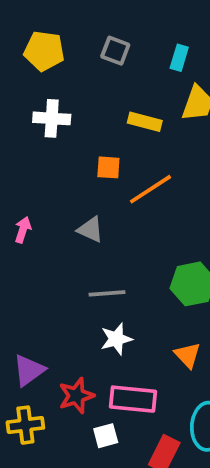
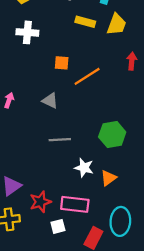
yellow rectangle: (145, 122) -> (85, 22), moved
white star: (116, 339) -> (84, 168), moved, turned 30
orange triangle: (188, 355) -> (108, 178), turned 36

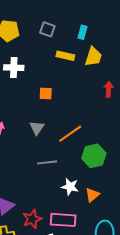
orange line: (87, 76) -> (70, 134), moved
gray triangle: (50, 101) -> (37, 128), turned 42

